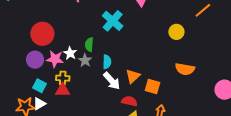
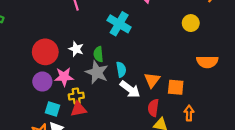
white star: (70, 53) -> (76, 49), moved
gray star: (85, 60) -> (97, 72), size x1.5
red semicircle: (129, 101) -> (153, 108), turned -84

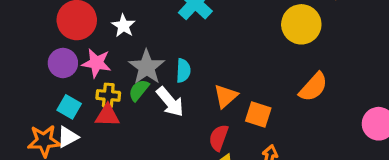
yellow circle: (191, 23) -> (301, 24), size x1.5
green semicircle: (98, 54) -> (139, 90), moved, turned 32
orange semicircle: (207, 62) -> (313, 87), turned -60
white arrow: (130, 89) -> (170, 102), moved

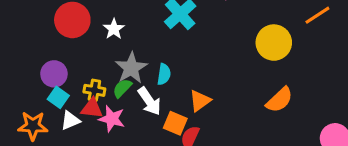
purple circle: (63, 63) -> (54, 74), moved
pink star: (96, 63) -> (112, 119), moved
orange square: (258, 114) -> (175, 123), moved
white triangle: (68, 137) -> (70, 120), moved

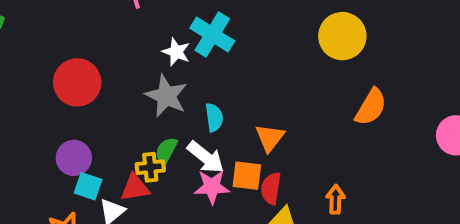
white star: (114, 29) -> (176, 52), moved
gray star: (131, 68) -> (166, 96), moved
yellow cross: (94, 90) -> (150, 167), moved
pink star: (112, 119) -> (212, 187), moved

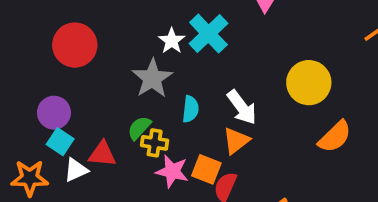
yellow circle: (342, 36) -> (309, 83), moved
white arrow: (206, 157) -> (242, 107), moved
yellow cross: (150, 167) -> (155, 143), moved

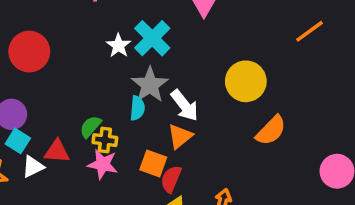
gray star: (152, 78) -> (150, 85), moved
pink star: (172, 171) -> (103, 164), moved

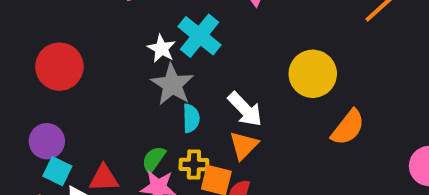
gray star: (150, 85) -> (172, 85), moved
green semicircle: (90, 127) -> (154, 159), moved
yellow cross: (105, 140) -> (194, 164), moved

